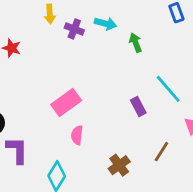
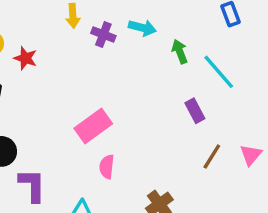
cyan line: (168, 89) -> (219, 72), moved
purple rectangle: (138, 107) -> (195, 111), moved
brown line: (161, 152) -> (212, 157), moved

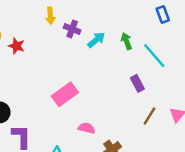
cyan arrow: (142, 28) -> (96, 40), moved, turned -54
pink semicircle: (107, 167) -> (87, 128), moved, turned 98

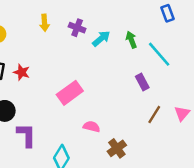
yellow arrow: (50, 16) -> (44, 23), moved
red star: (17, 46) -> (22, 72), moved

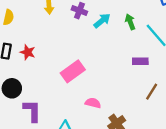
purple rectangle: (142, 82) -> (140, 61), turned -63

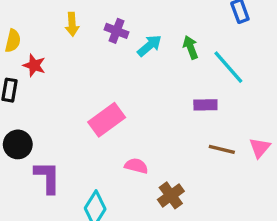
red star: (28, 52) -> (34, 65), moved
brown line: (152, 92) -> (222, 149), turned 72

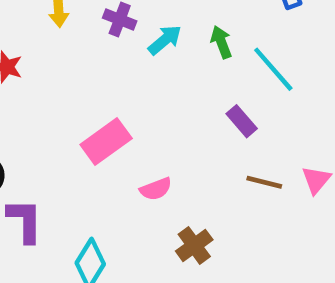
purple rectangle: (205, 105) -> (242, 121), turned 50
pink semicircle: (136, 166) -> (156, 189), moved, turned 145

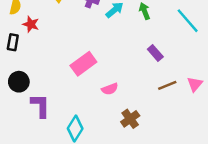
cyan line: (273, 69) -> (188, 21), moved
brown line: (264, 182) -> (167, 85), turned -36

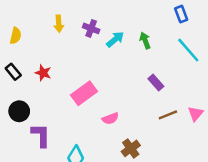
red star: (31, 24) -> (43, 73), moved
black rectangle: (13, 42) -> (13, 72), turned -49

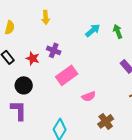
purple cross: (91, 28) -> (54, 50), moved
black circle: (19, 111) -> (24, 85), moved
purple L-shape: (41, 135) -> (19, 110), moved

